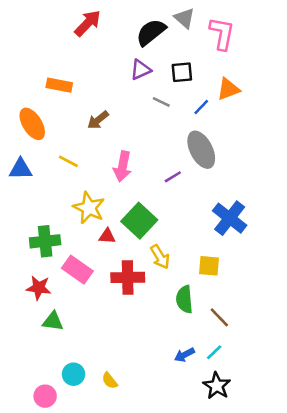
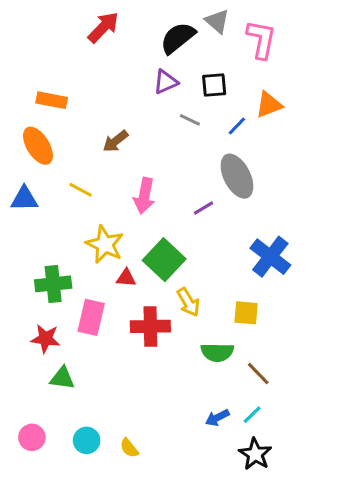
orange rectangle: (59, 85) -> (52, 100), moved
pink rectangle: (77, 270) -> (91, 317), turned 68
green semicircle: (184, 299) -> (217, 352), turned -84
pink circle: (45, 396) -> (32, 437), moved

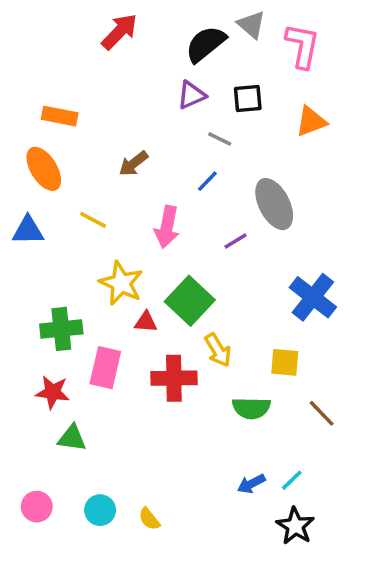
blue line: (237, 126) -> (207, 181), moved
brown line: (258, 374) -> (322, 413), moved

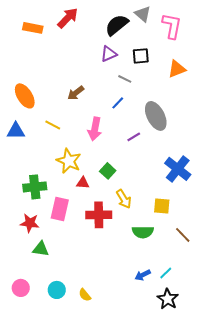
orange rectangle: (60, 116) -> (33, 28), moved
green square: (190, 301) -> (108, 171), size x0.6

